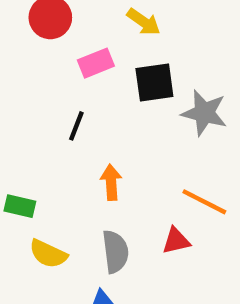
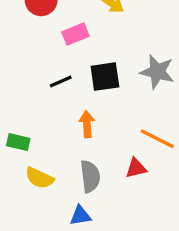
black square: (154, 83) -> (105, 77), moved
black line: (76, 126) -> (61, 82), turned 45

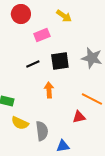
gray semicircle: (90, 176) -> (42, 131), moved
blue triangle: (80, 216) -> (63, 146), moved

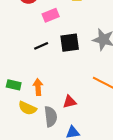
orange arrow: (49, 90) -> (38, 87), moved
red triangle: (79, 117) -> (70, 102), moved

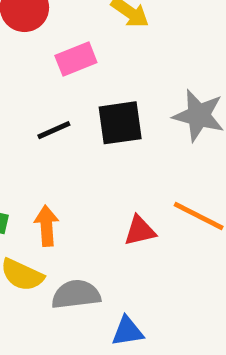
red triangle: (70, 102) -> (140, 231), moved
gray semicircle: (51, 117) -> (76, 294), turned -90

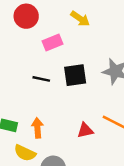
black line: (54, 130) -> (41, 79), turned 36

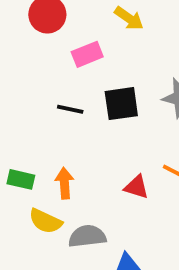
red triangle: (85, 130) -> (136, 187), turned 30

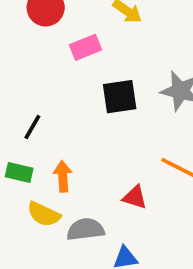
black line: (70, 109) -> (32, 127), moved, turned -72
red triangle: (136, 187) -> (135, 197), moved

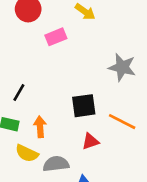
black square: (120, 97) -> (84, 106), moved
red triangle: (135, 197) -> (90, 141), turned -36

